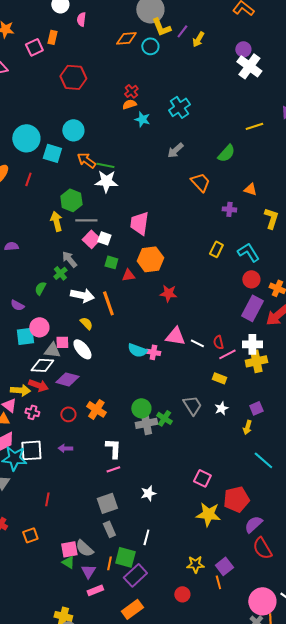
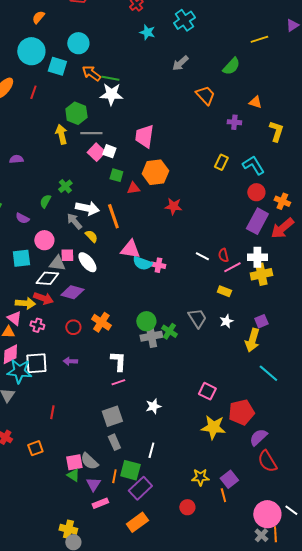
orange semicircle: (129, 104) -> (38, 17), moved, turned -32
gray arrow: (69, 259) -> (74, 221), moved
cyan square: (25, 336) -> (21, 258), moved
pink triangle: (175, 336) -> (130, 249), moved
yellow arrow: (247, 427) -> (252, 340), size x1.6

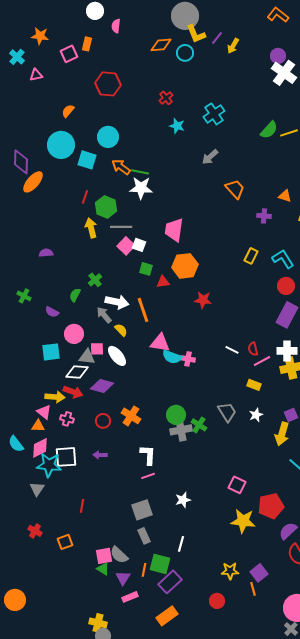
green semicircle: (231, 66) -> (269, 130), moved
red line: (33, 92) -> (85, 197), moved

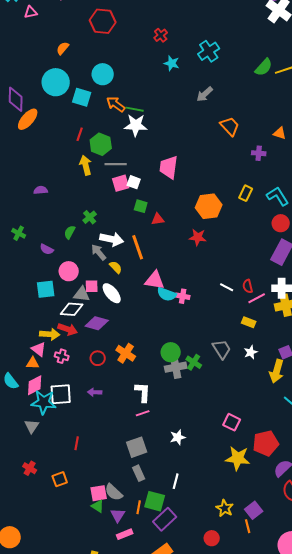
pink square: (126, 246) -> (121, 183), turned 30
orange hexagon: (185, 266) -> (209, 206), moved
yellow star: (230, 571) -> (225, 508), turned 30

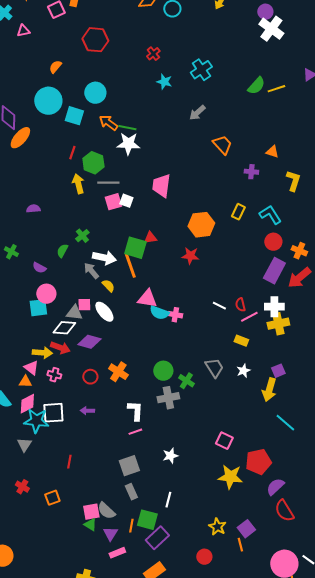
green square: (141, 206) -> (135, 248), moved, size x1.6
pink circle: (69, 271) -> (46, 294), moved
gray cross: (176, 367) -> (168, 398), moved

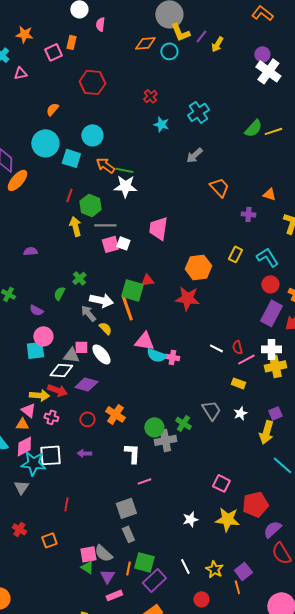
red star: (190, 256) -> (187, 298), size x1.4
green circle: (163, 371) -> (154, 427), moved
pink line: (135, 432) -> (144, 481), moved
white star: (170, 456) -> (190, 519), moved
white line: (168, 500) -> (185, 566), moved, turned -42

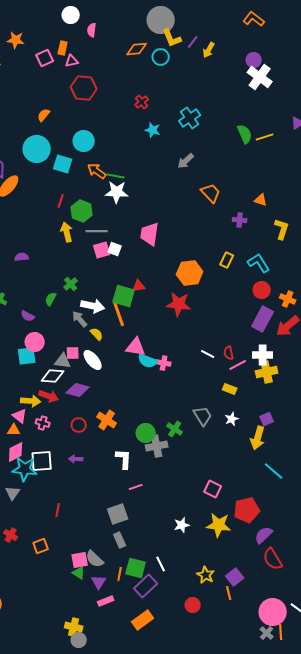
pink triangle: (20, 73) -> (72, 61), moved
green semicircle: (253, 128) -> (245, 134), turned -66
white line: (185, 566) -> (161, 564), moved

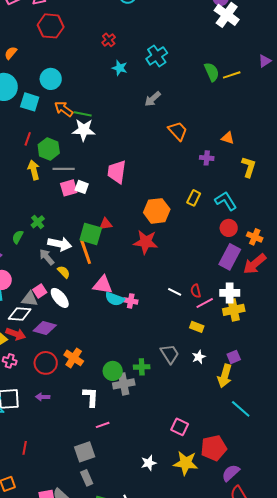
pink square: (73, 353) -> (40, 291), turned -32
red circle: (79, 425) -> (46, 363), size x1.5
green cross: (175, 429) -> (142, 367), turned -35

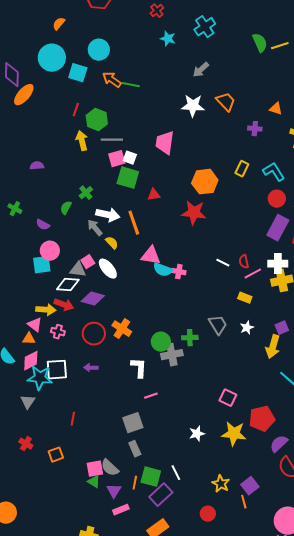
white star: (84, 130) -> (193, 106), moved
green square: (91, 234) -> (128, 178), moved

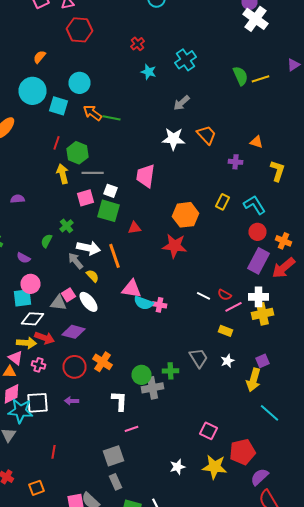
pink square: (117, 159) -> (86, 198), moved
red semicircle: (244, 262) -> (224, 295), turned -48
white diamond: (68, 285) -> (32, 319), moved

